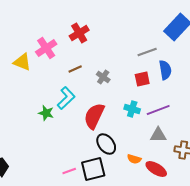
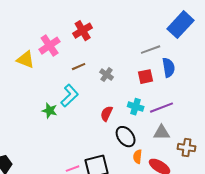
red semicircle: (94, 116) -> (107, 114), moved, size x0.6
black ellipse: (106, 144) -> (126, 137), moved
orange semicircle: (134, 159) -> (138, 157), turned 80

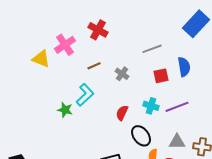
red cross: (83, 31) -> (98, 30), turned -30
gray line: (151, 50) -> (152, 49), moved
gray triangle: (162, 133) -> (177, 142), moved

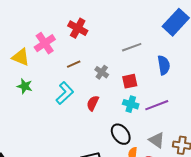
red square: (161, 76) -> (130, 81), moved
green star: (65, 110) -> (25, 86), moved
red semicircle: (122, 113) -> (93, 103), moved
gray triangle: (177, 142) -> (157, 140), turned 36

